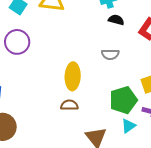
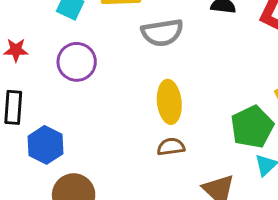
gray semicircle: (110, 54) -> (162, 33), moved, size x1.5

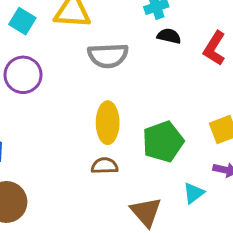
green pentagon: (252, 127) -> (163, 142), moved

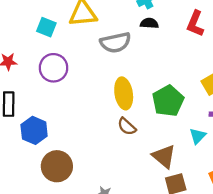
black semicircle: (169, 36) -> (149, 23), moved
brown semicircle: (105, 166) -> (127, 126), turned -126

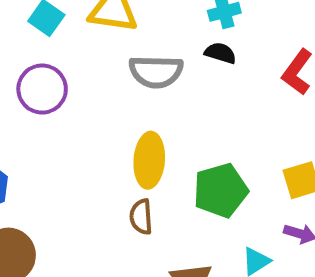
brown semicircle: (127, 126) -> (141, 217), turned 30

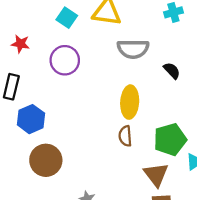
black semicircle: (220, 53) -> (172, 71), moved, turned 30
green pentagon: (221, 190) -> (170, 139), moved

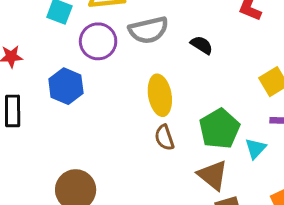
purple circle: (65, 60) -> (98, 41), moved
blue hexagon: (31, 119) -> (66, 86), moved

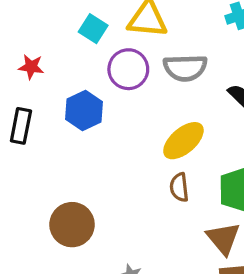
yellow ellipse: (160, 95) -> (183, 141), turned 48

